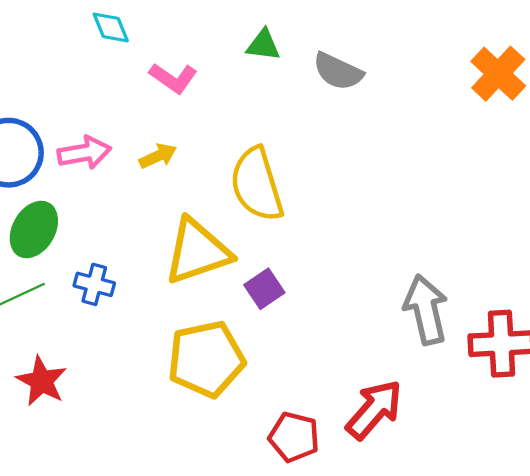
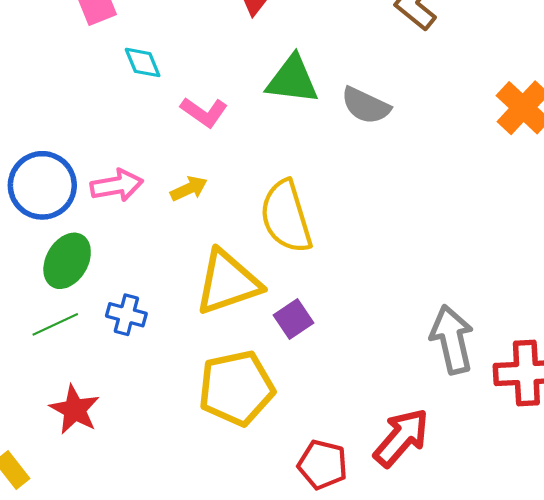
green triangle: (263, 45) -> (292, 80), size x1.6

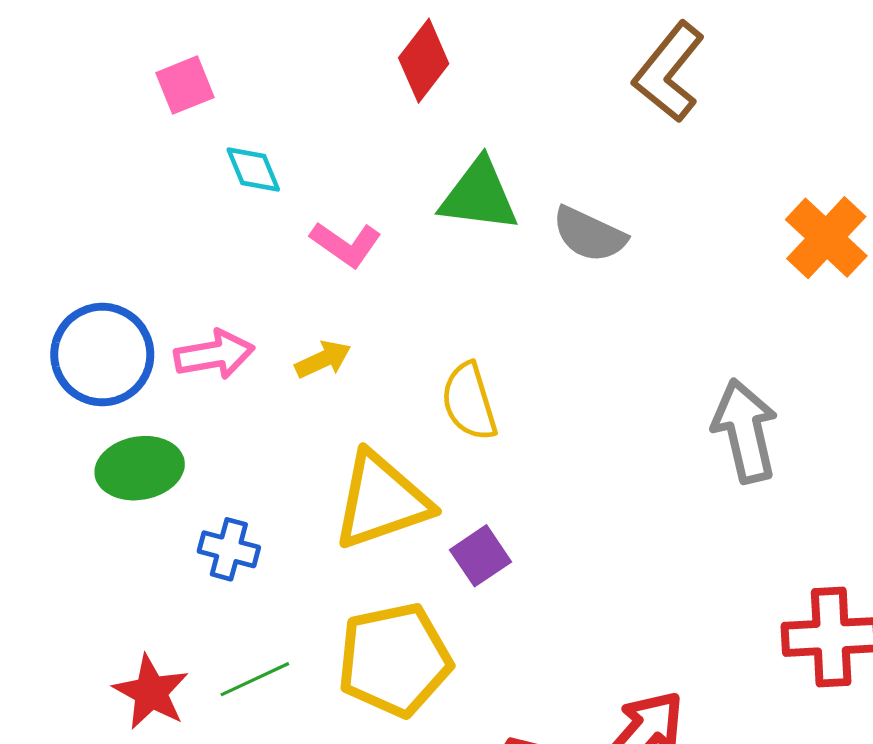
yellow semicircle: (286, 217) -> (469, 402), size x0.7
green ellipse: (67, 261) -> (140, 468), turned 50
green line: (55, 324) -> (255, 679), moved
gray arrow: (452, 340) -> (745, 431), moved

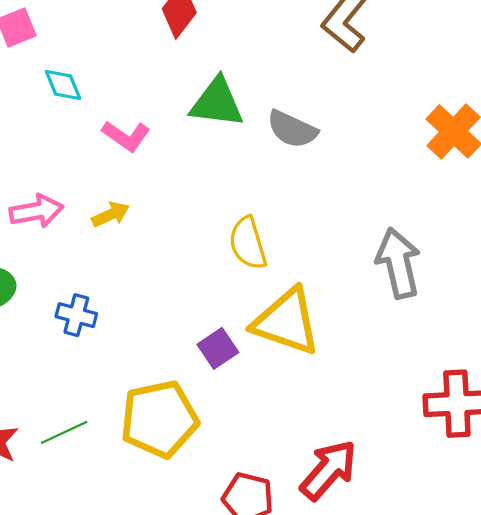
yellow semicircle: (469, 402) -> (248, 243), moved
yellow triangle: (381, 501) -> (287, 322), moved, turned 38
blue cross: (229, 549) -> (76, 315), moved

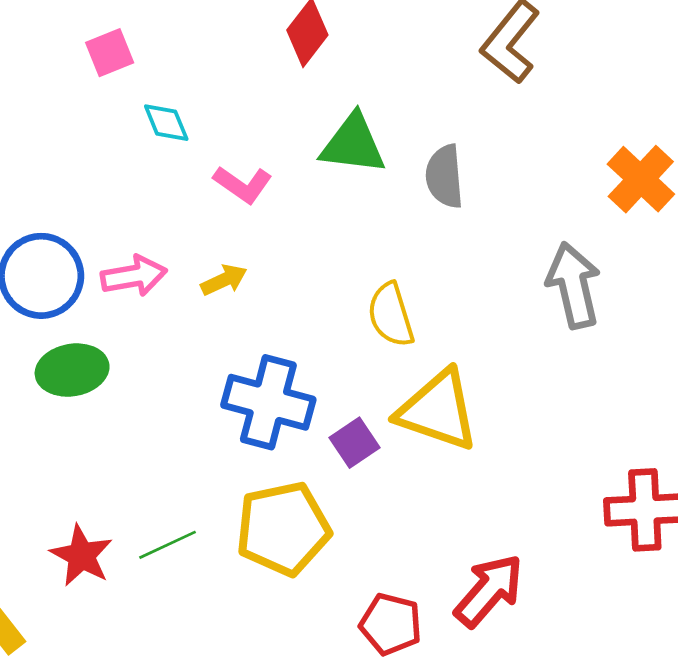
gray semicircle: (292, 129) -> (445, 176), turned 60
gray arrow: (398, 263) -> (574, 285), moved
blue cross: (76, 315) -> (268, 402), moved, size x1.8

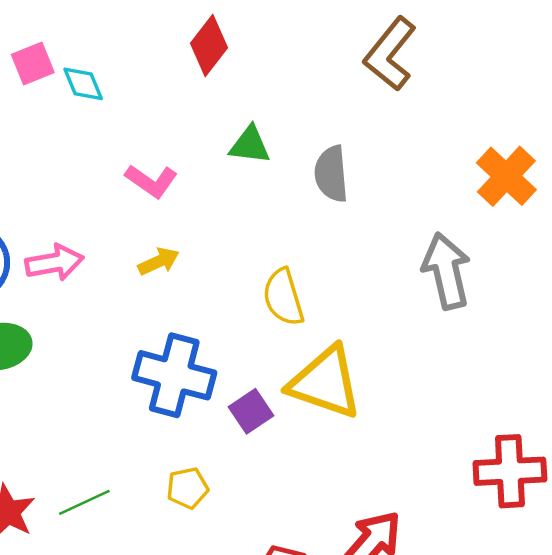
cyan diamond: (166, 123) -> (83, 84), moved
green triangle: (353, 144) -> (250, 145), size x0.7
yellow arrow: (224, 280) -> (159, 261), moved
yellow pentagon: (283, 529) -> (187, 488), size x0.5

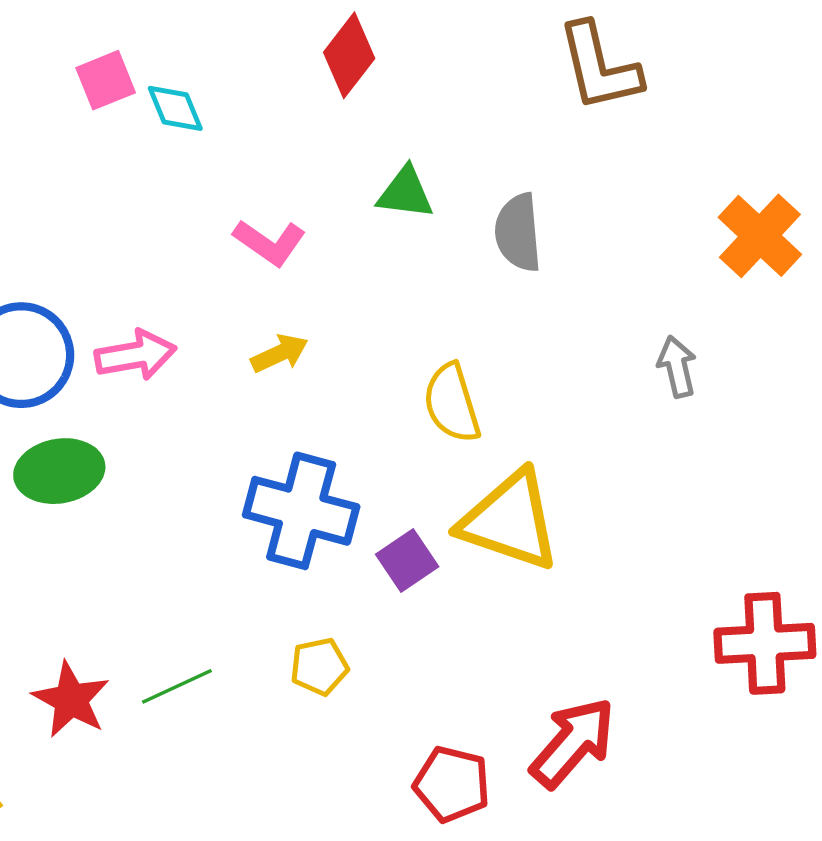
brown L-shape: (390, 54) -> (599, 67), turned -52
gray arrow: (446, 271) -> (677, 367), size x0.6

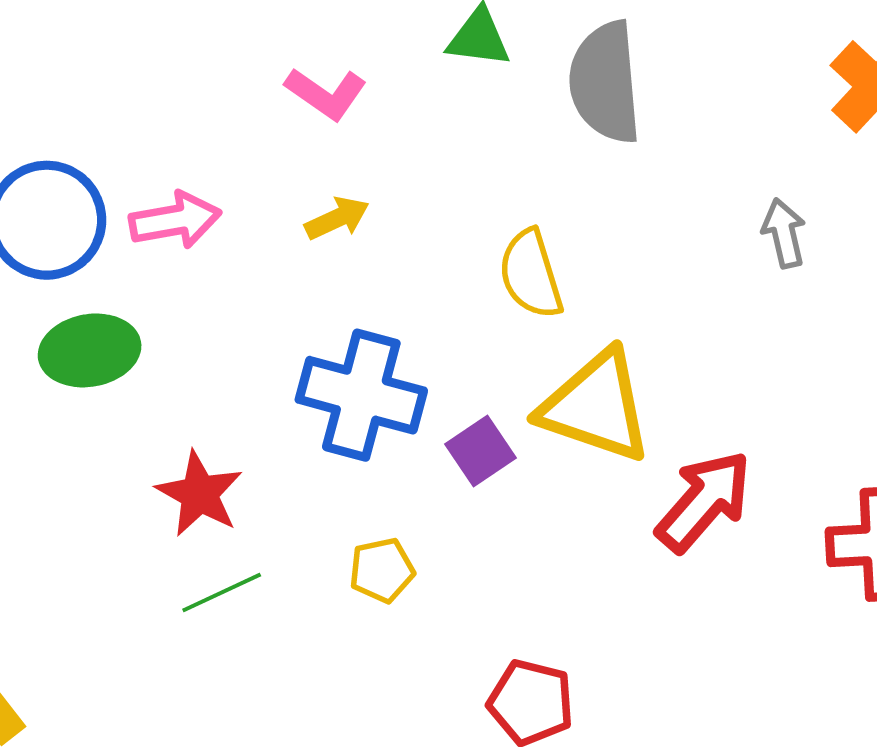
gray semicircle: (518, 233) -> (605, 82), size x1.4
red star: (71, 700) -> (199, 494), moved
red arrow: (573, 743) -> (704, 501), moved

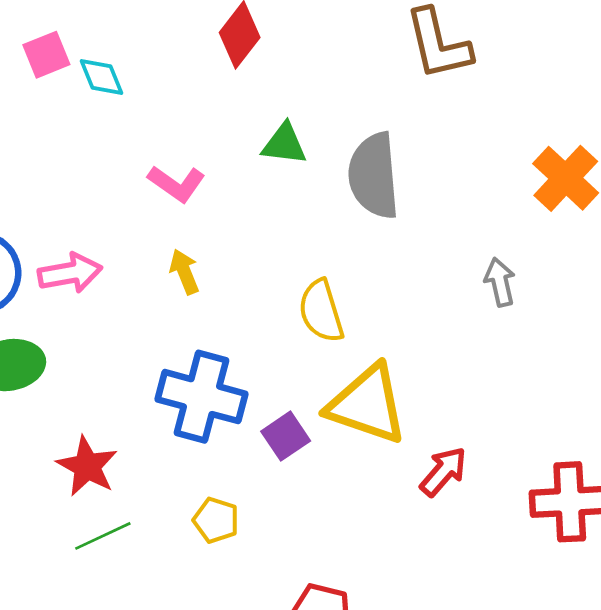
yellow arrow: (337, 218) -> (184, 272), turned -87
red arrow: (704, 501) -> (443, 472), size x0.7
yellow pentagon: (382, 570) -> (216, 520), turned 30

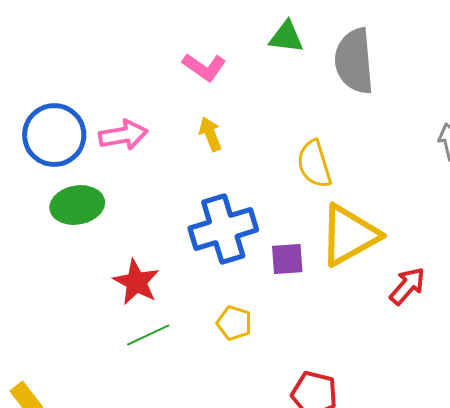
blue cross: (202, 397) -> (223, 229), turned -32
yellow triangle: (367, 404) -> (349, 235), turned -48
purple square: (286, 436) -> (287, 259), turned 30

